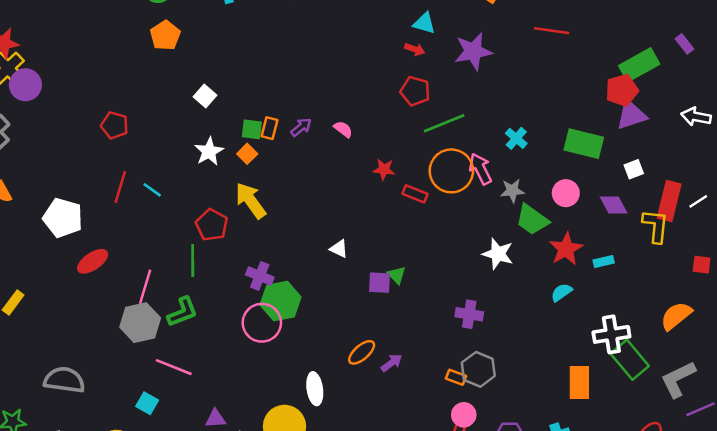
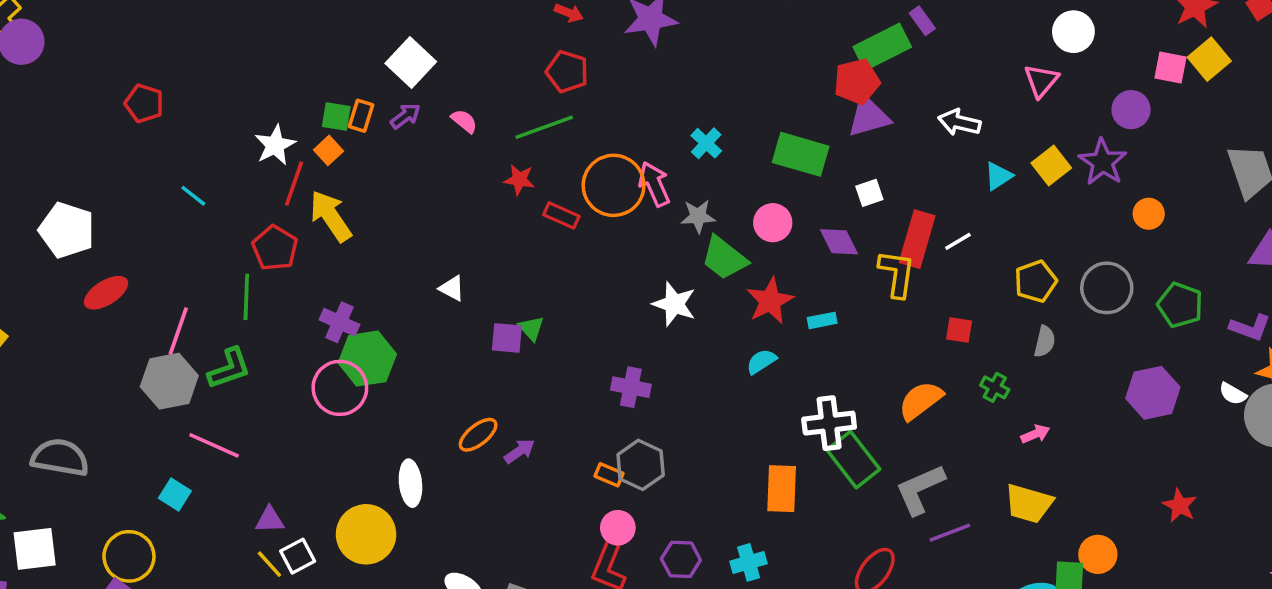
purple rectangle: (684, 44) -> (922, 21), moved
white square: (205, 96) -> (411, 63), moved, size x1.5
green line: (444, 123) -> (544, 127), moved
red line: (120, 187) -> (294, 184), moved

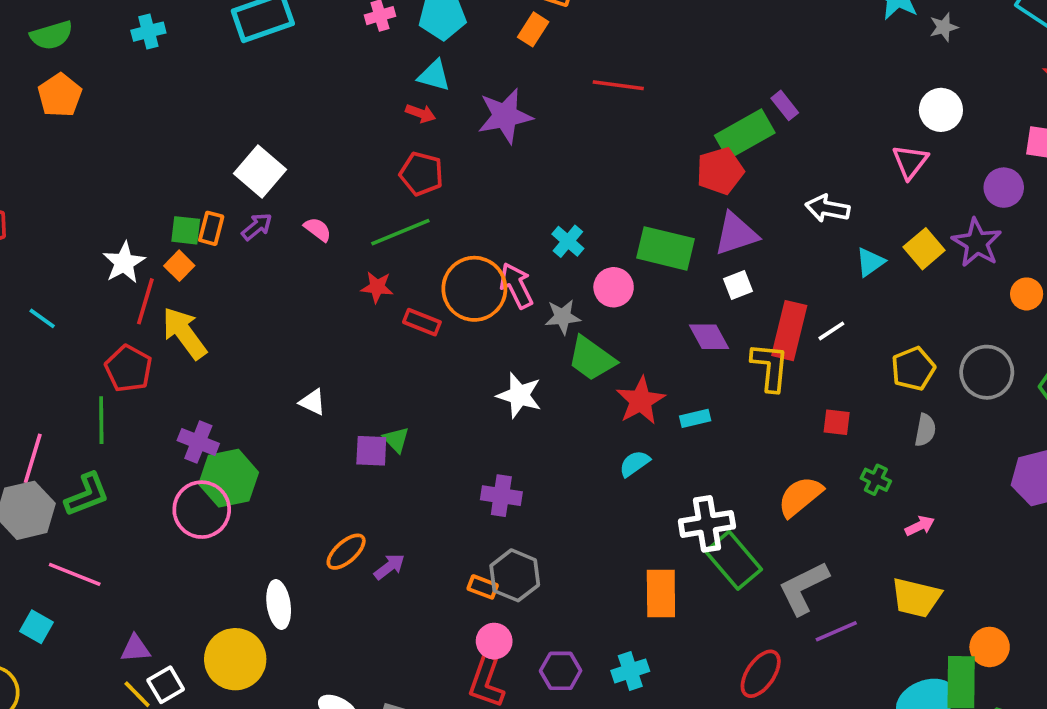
purple triangle: (869, 117) -> (736, 234), moved
pink circle: (773, 223) -> (614, 287), moved
white star: (674, 304) -> (519, 395), moved

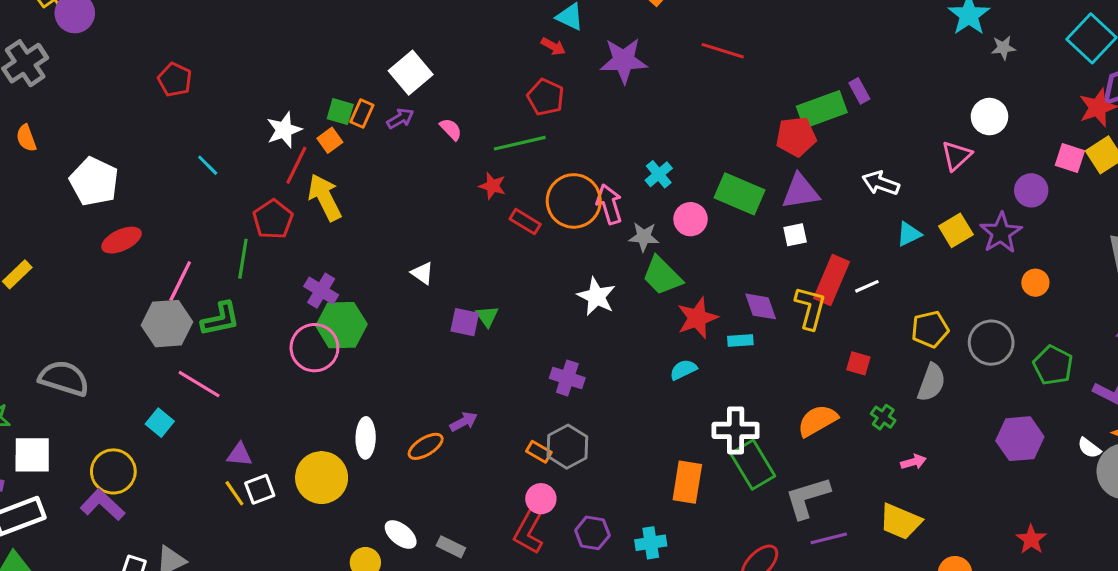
purple diamond: (709, 337) -> (761, 306), moved
gray semicircle: (925, 430) -> (931, 382), size x1.4
orange ellipse: (346, 552) -> (426, 446), moved

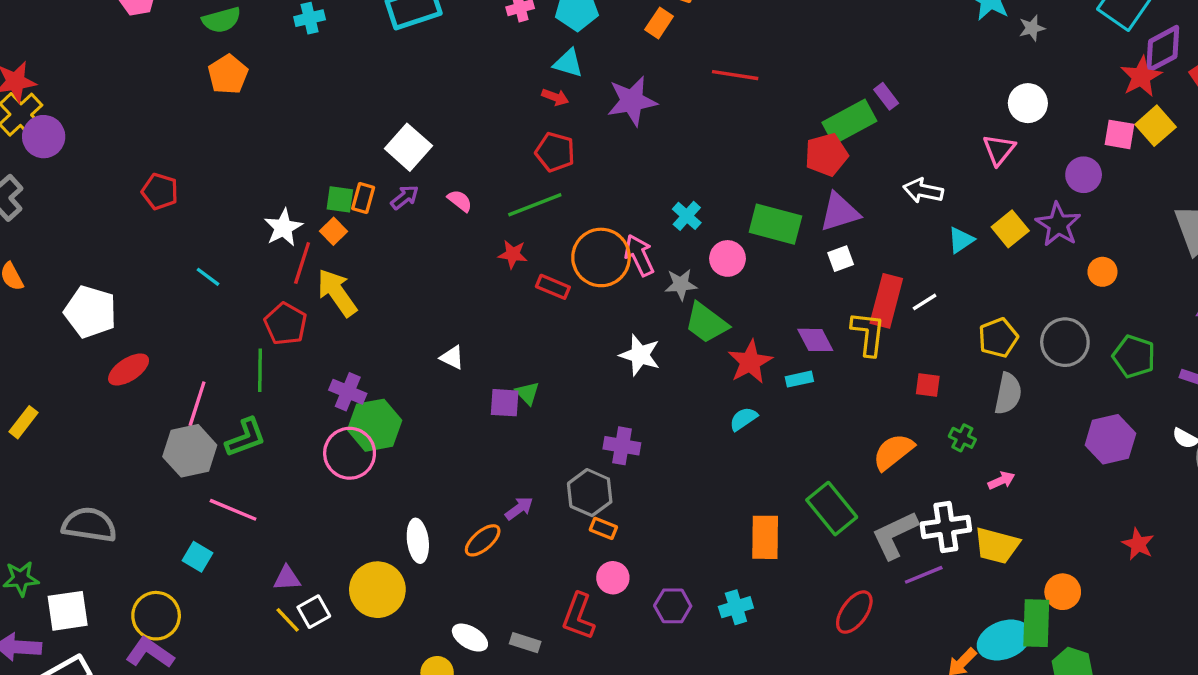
white cross: (736, 430) -> (946, 527), moved
gray hexagon: (567, 447) -> (590, 493), moved
red L-shape: (529, 532) -> (579, 616), moved

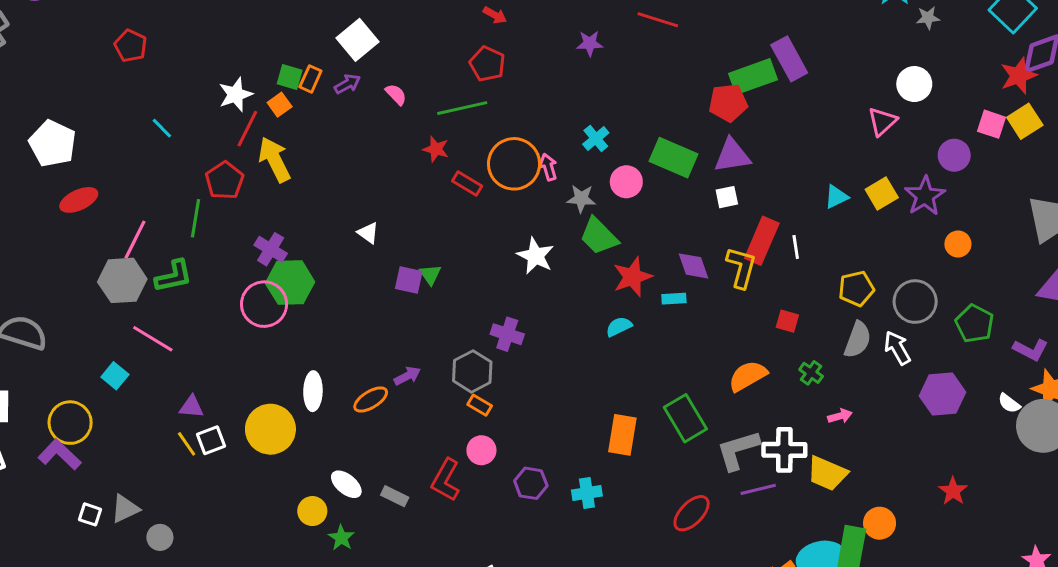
purple rectangle: (886, 96) -> (789, 59), size x1.8
purple star: (632, 101) -> (590, 43), moved, size x0.6
white arrow: (923, 191) -> (897, 348), moved, turned 40
pink arrow: (639, 255) -> (548, 167), size x0.7
white line: (925, 302) -> (796, 247), turned -75

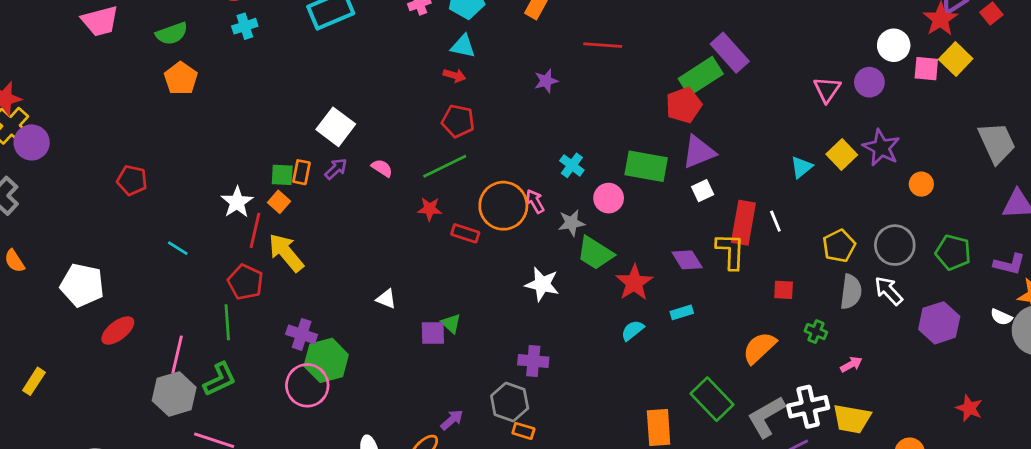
white circle: (914, 84) -> (894, 45), moved
purple circle: (954, 155) -> (869, 82), moved
cyan rectangle: (674, 299) -> (682, 312), moved

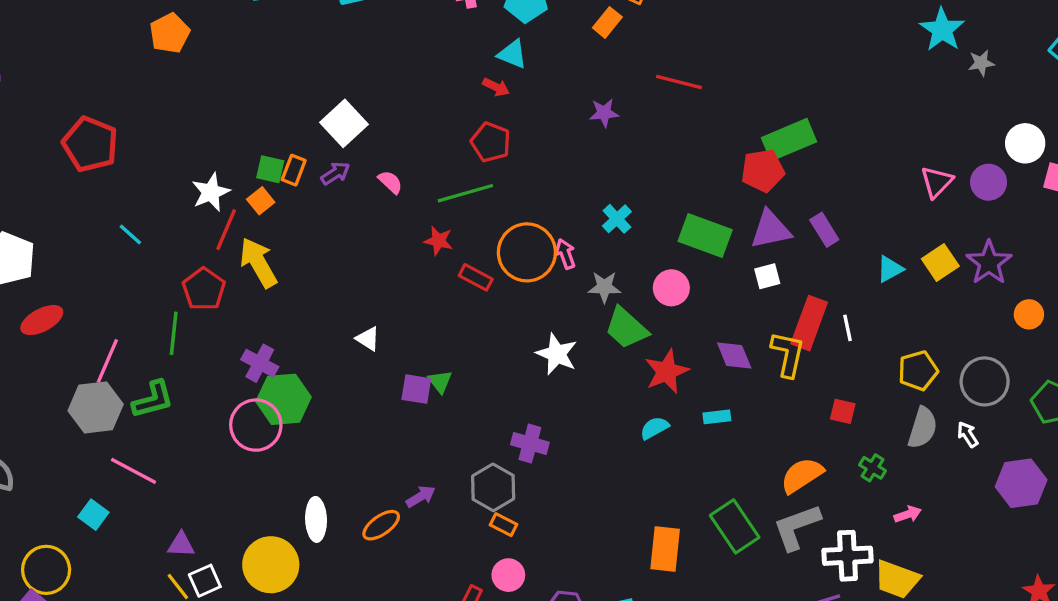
purple rectangle: (730, 53) -> (824, 230), moved, size x0.7
red pentagon: (132, 180) -> (90, 144), size x1.5
pink circle: (609, 198) -> (671, 288), moved
white arrow: (889, 291) -> (968, 434), size x0.7
gray L-shape: (766, 417) -> (797, 527), moved

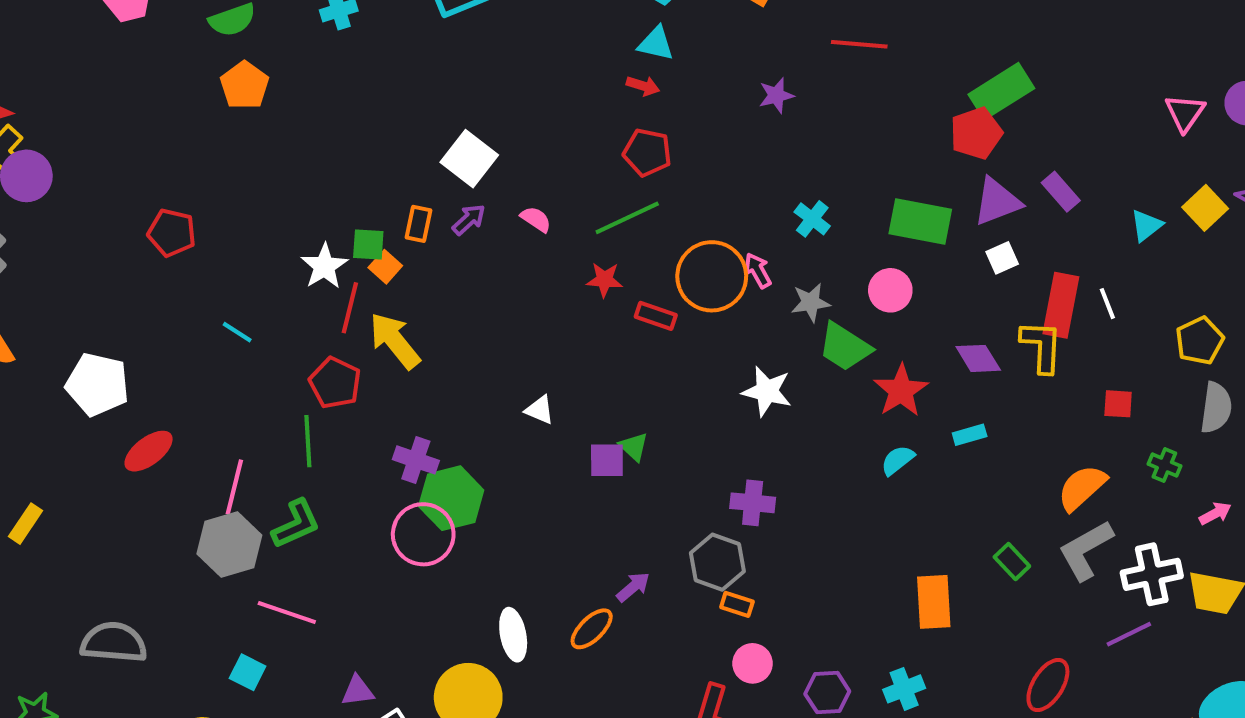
red pentagon: (90, 144) -> (172, 233), size x0.7
green square: (270, 169) -> (368, 244), moved
green rectangle: (735, 526) -> (1012, 562), size x0.6

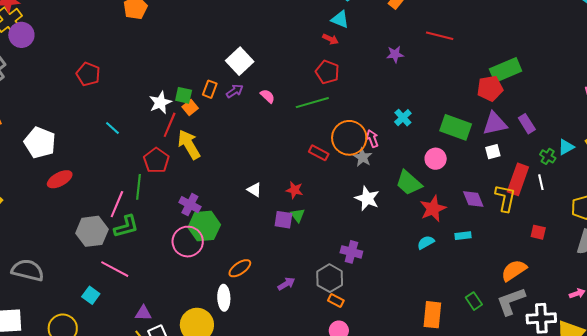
red star: (604, 280) -> (294, 190), moved
gray star: (811, 302) -> (363, 157), moved, turned 30
green cross: (1164, 465) -> (548, 156), moved
pink line: (234, 487) -> (117, 204), moved
orange ellipse: (592, 629) -> (240, 268), moved

